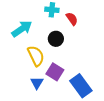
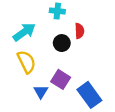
red semicircle: (72, 19) -> (79, 31), moved, turned 32
yellow semicircle: (36, 56) -> (26, 62), moved

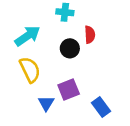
purple square: (61, 79) -> (69, 90), turned 36
blue rectangle: (89, 95) -> (101, 107), size x0.7

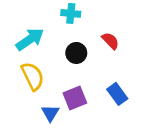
red semicircle: (90, 35) -> (110, 41), moved, turned -42
blue rectangle: (101, 107) -> (117, 94), moved

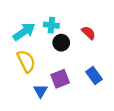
cyan cross: (71, 13) -> (51, 25), moved

